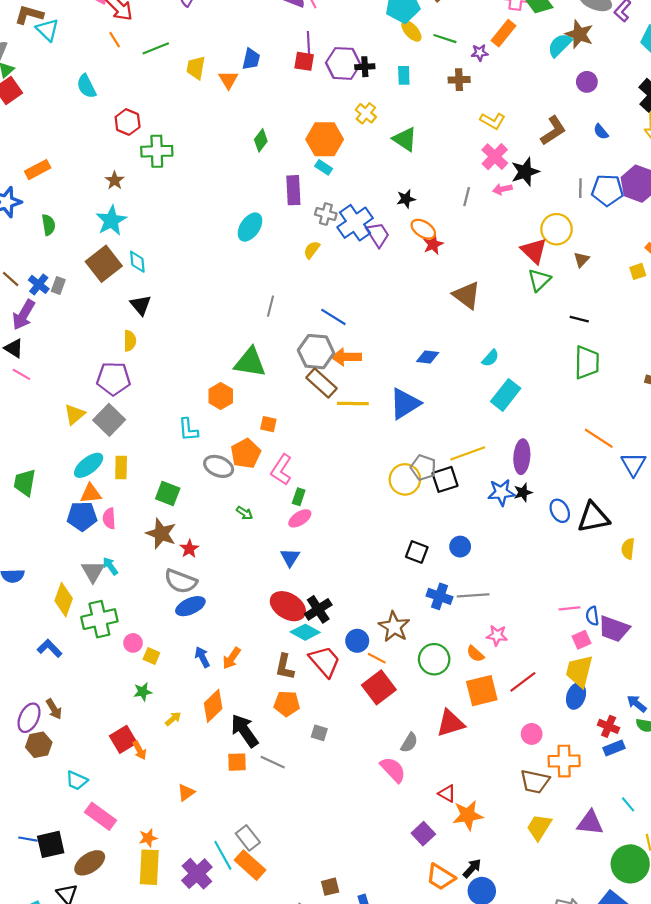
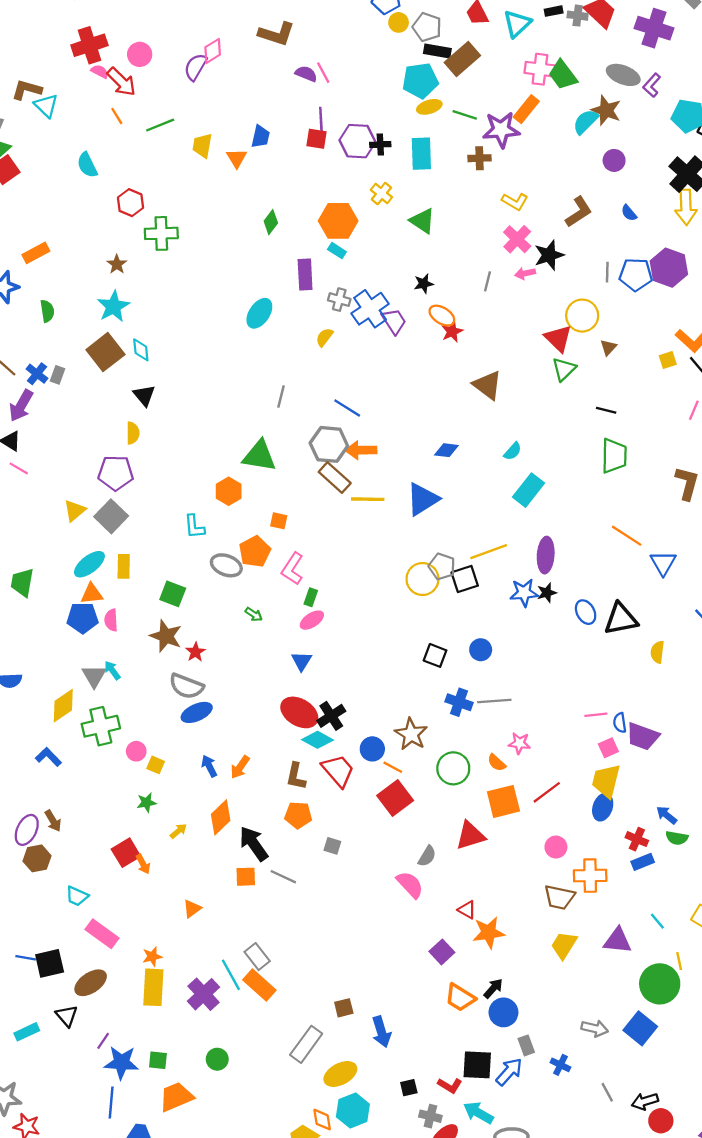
yellow ellipse: (411, 31) -> (429, 107), turned -65
purple star: (480, 53) -> (501, 130), size x2.0
cyan rectangle: (404, 75) -> (421, 154), size x1.6
yellow diamond: (64, 600) -> (63, 706), turned 36

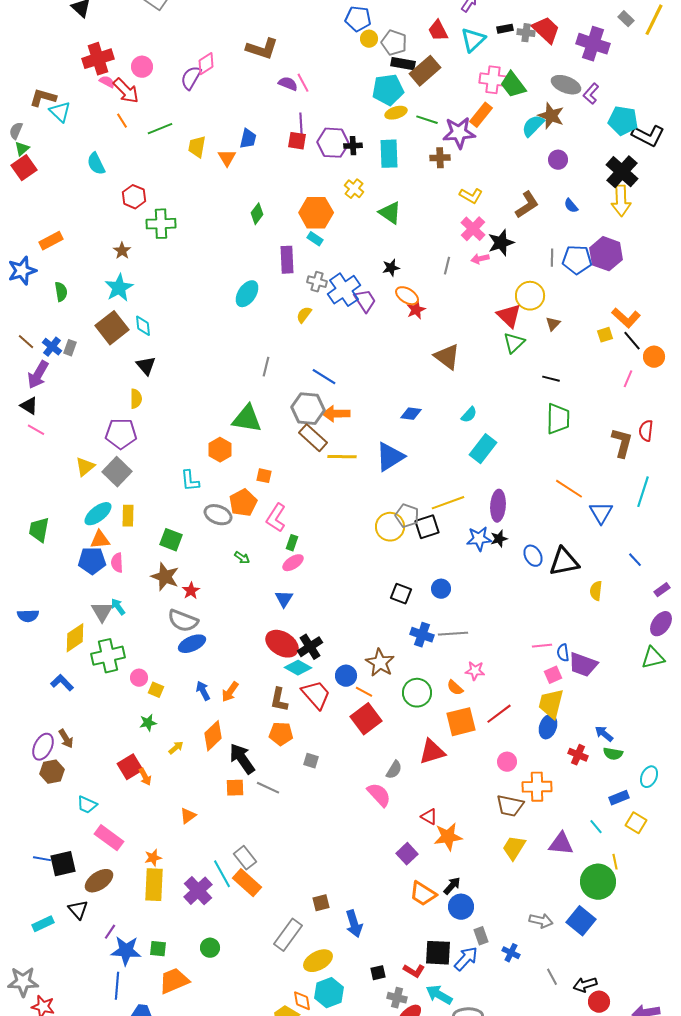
blue rectangle: (643, 862) -> (619, 798), moved

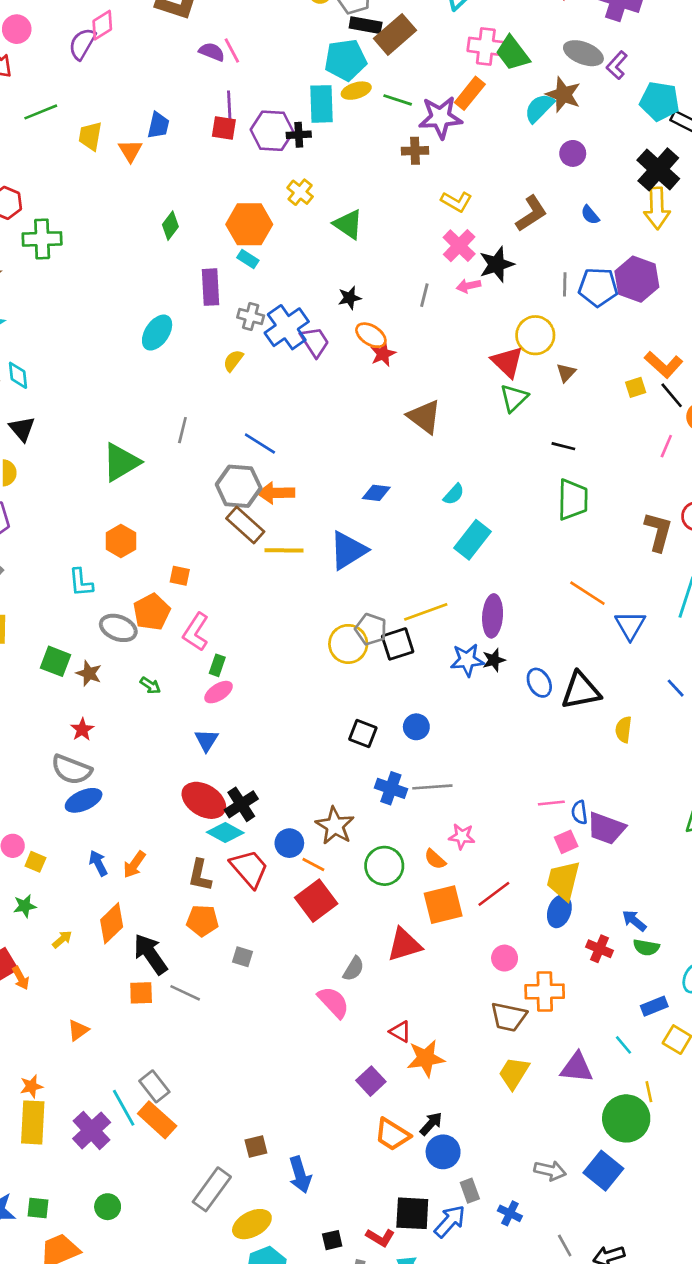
cyan rectangle: (389, 154) -> (321, 104), moved
green triangle: (247, 419) -> (121, 462), moved, turned -40
brown star: (165, 577) -> (89, 673), moved, size x0.7

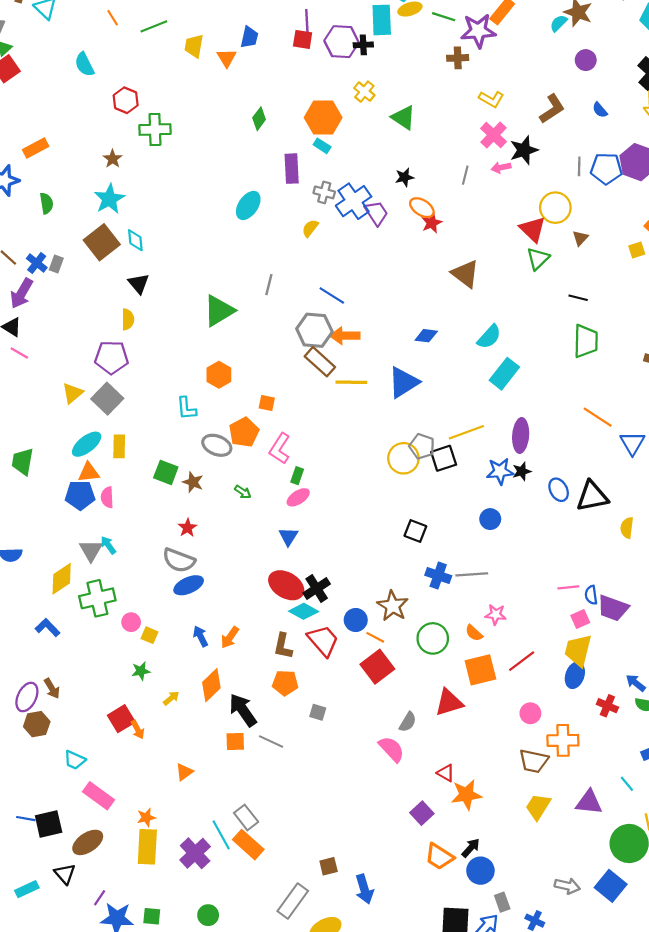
cyan semicircle: (539, 108) -> (559, 23), size x0.7
cyan semicircle: (454, 494) -> (489, 337), size x1.4
blue circle: (416, 727) -> (490, 519), moved

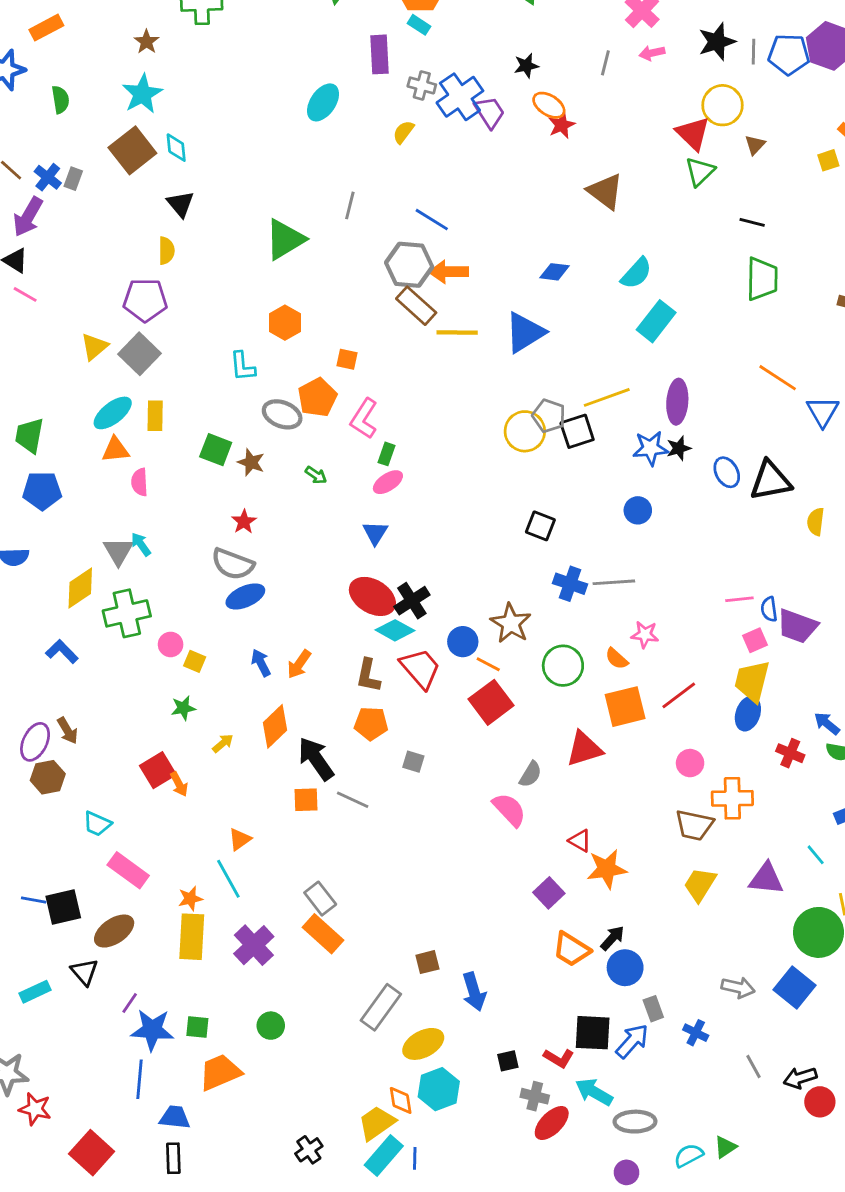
black star: (524, 150) -> (717, 42), moved
blue pentagon: (80, 495) -> (42, 491), moved
cyan line: (221, 835) -> (228, 879), moved

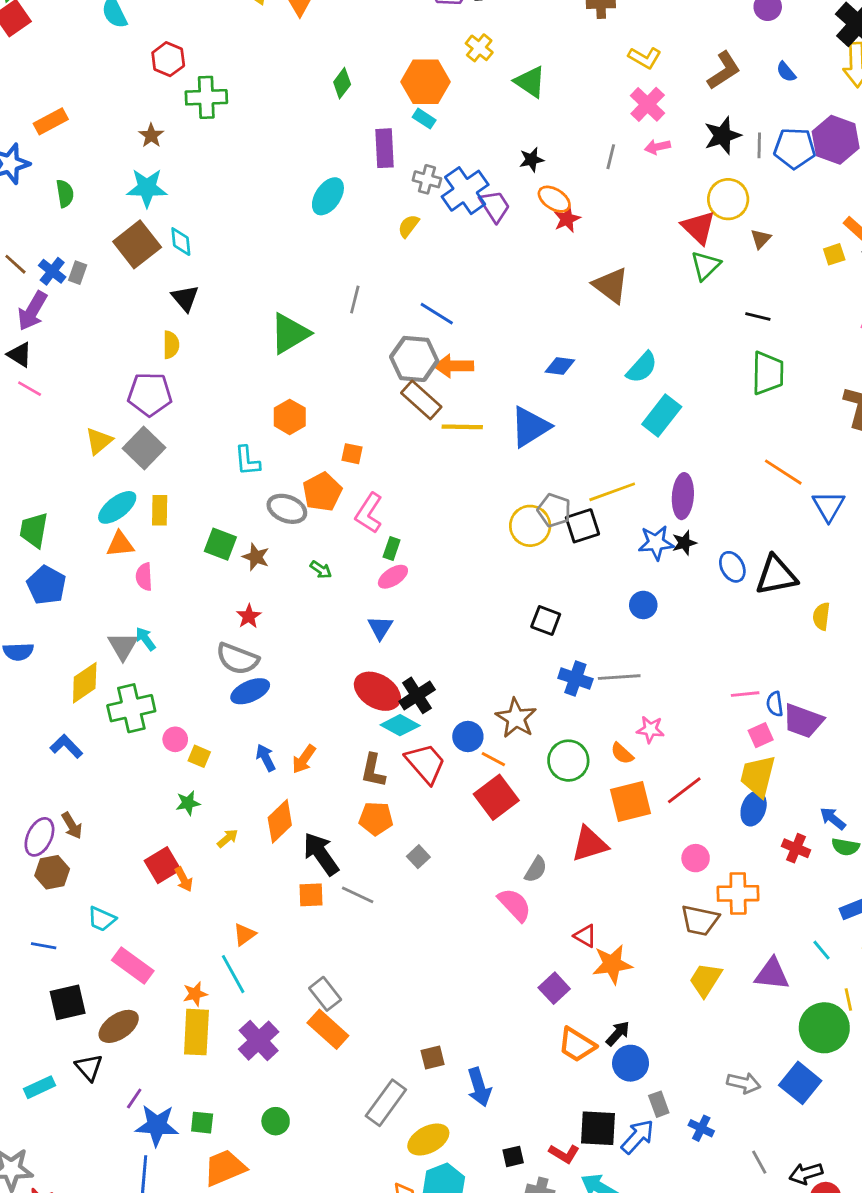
cyan star: (142, 94) -> (147, 188), turned 30
blue pentagon: (42, 491) -> (47, 585), turned 30
gray square: (413, 762) -> (418, 857), turned 30
blue line: (34, 900) -> (44, 946), moved

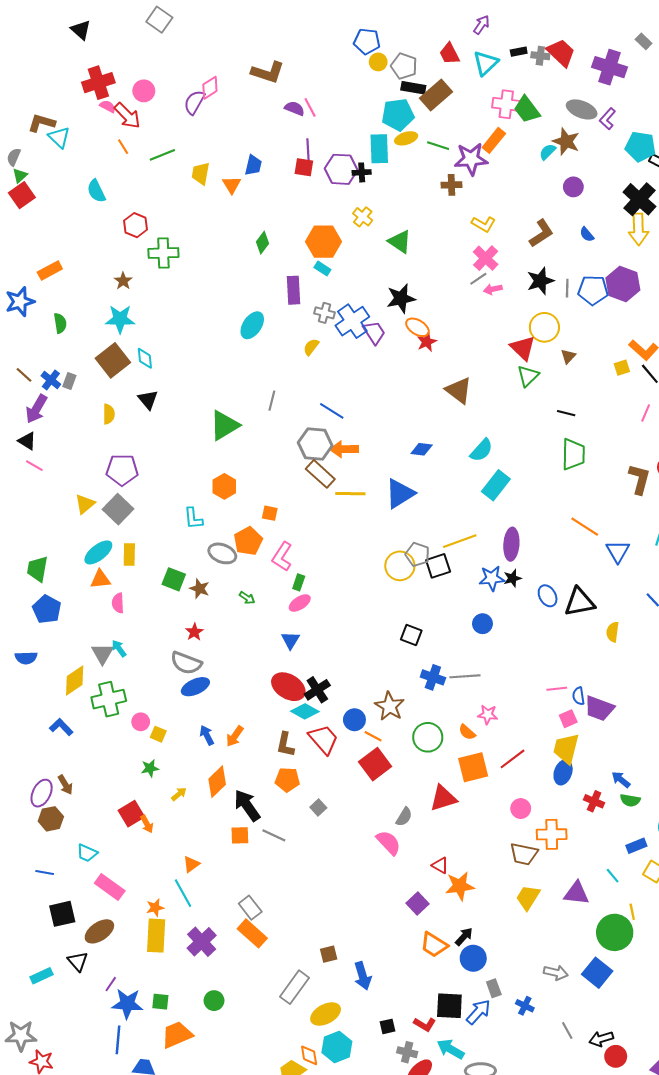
gray line: (611, 157) -> (478, 279), moved, turned 42
black star: (532, 160) -> (401, 298), size x1.6
yellow semicircle: (171, 345) -> (109, 414), moved

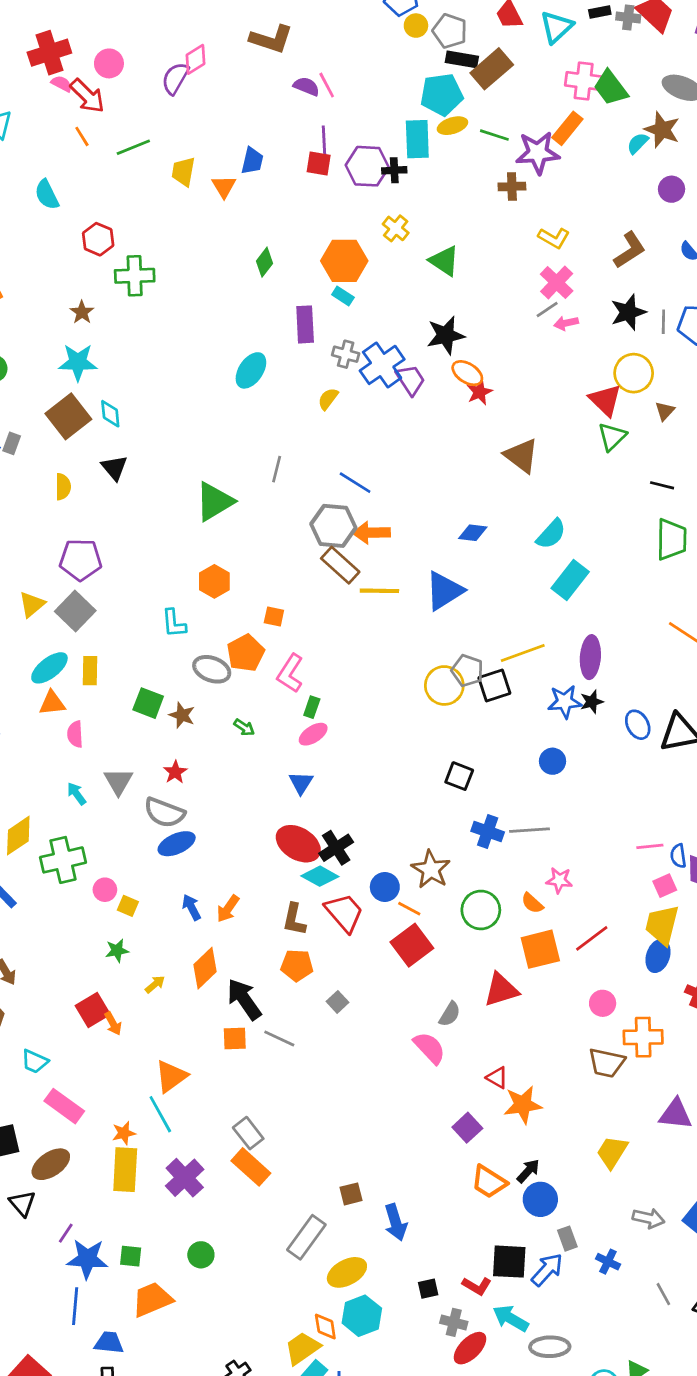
gray triangle: (102, 654) -> (118, 781), moved
orange triangle: (191, 864) -> (171, 1076), size x1.5
yellow trapezoid: (528, 897) -> (612, 1152), moved

